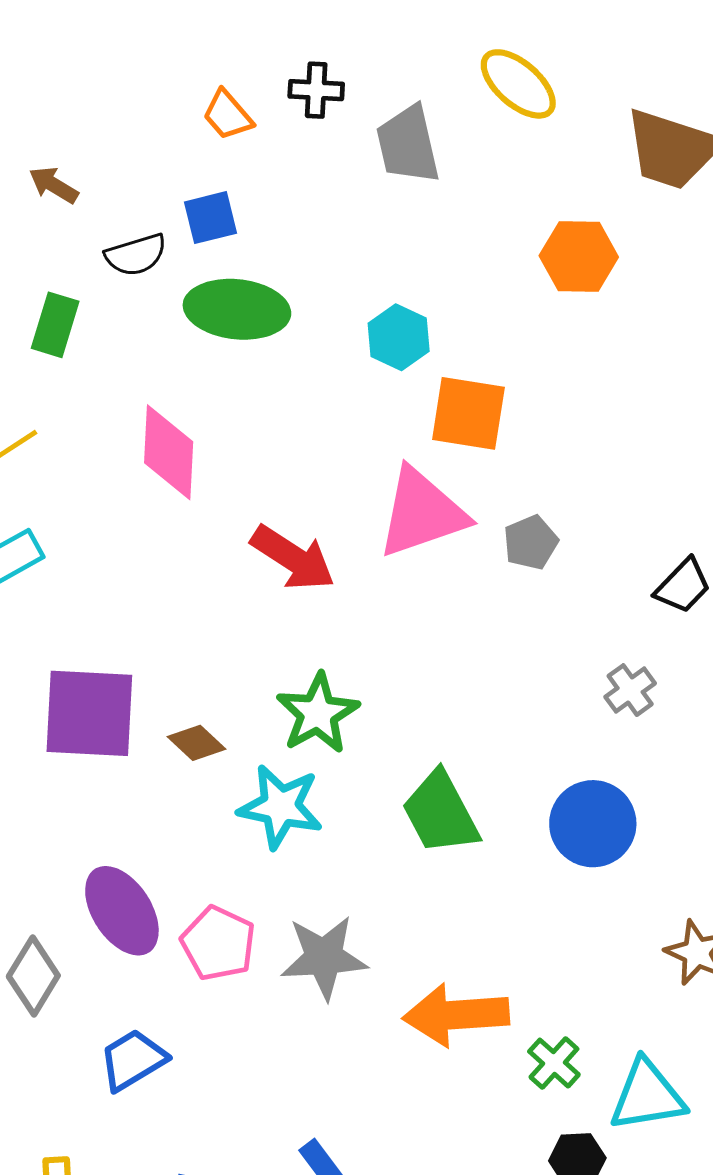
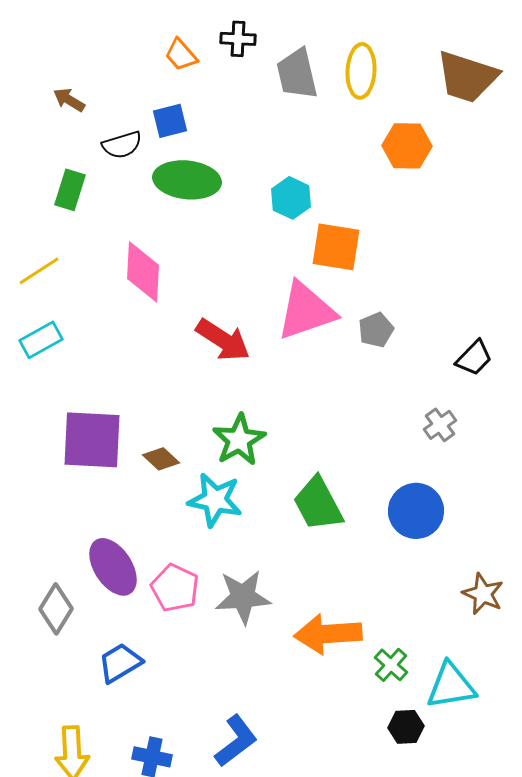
yellow ellipse: (518, 84) -> (361, 71), moved, turned 52

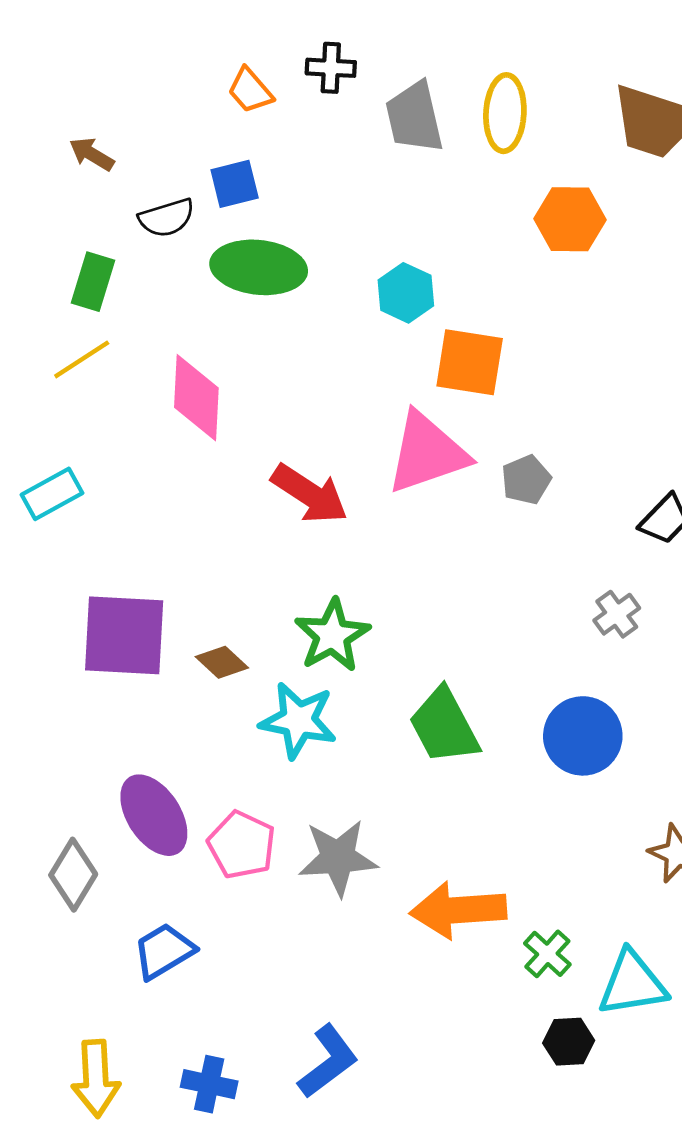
yellow line: (39, 271) -> (82, 359), moved

